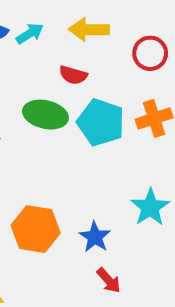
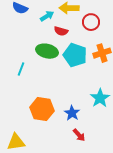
cyan arrow: (30, 34) -> (47, 16), moved
red circle: (150, 53) -> (91, 22), moved

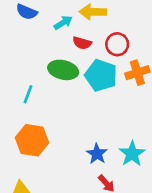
red circle: (91, 22) -> (117, 44), moved
cyan star: (100, 98) -> (132, 154), moved
orange hexagon: (42, 109) -> (32, 140), moved

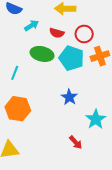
cyan arrow: (63, 23) -> (31, 26), moved
blue star: (97, 154) -> (69, 97), moved

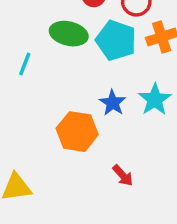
orange hexagon: (18, 109) -> (77, 132), moved
cyan star: (96, 119) -> (155, 99), moved

